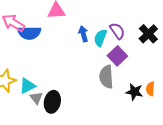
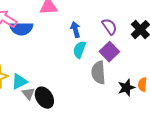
cyan semicircle: (100, 38) -> (79, 50), moved
black star: (134, 92) -> (126, 88), turned -30
black ellipse: (52, 102) -> (44, 98), turned -45

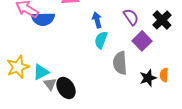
purple square: (109, 52) -> (142, 41), moved

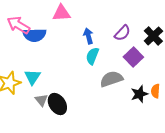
purple semicircle: (131, 17) -> (122, 33), turned 78
gray semicircle: (120, 63) -> (111, 79), turned 75
cyan triangle: (41, 72) -> (32, 77), moved, turned -30

